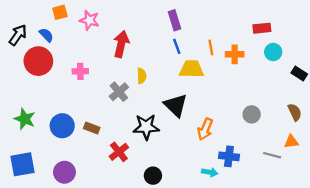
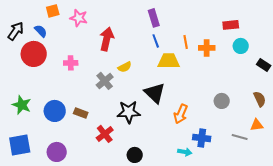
yellow semicircle: (142, 76) -> (125, 67), turned 64

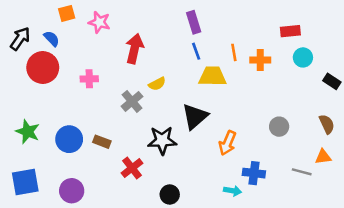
black triangle: (155, 93) -> (195, 117), turned 35

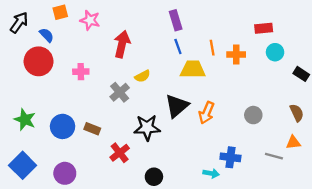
black arrow: (20, 39) -> (19, 22), moved
orange arrow: (228, 143) -> (206, 113), moved
blue square: (25, 182) -> (23, 165), turned -35

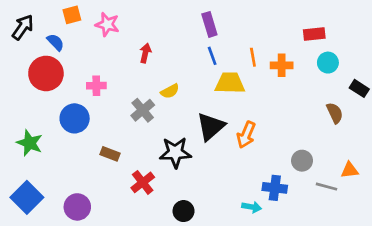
red arrow: (122, 44) -> (145, 53), size x0.6
brown semicircle: (297, 113) -> (335, 113), moved
gray circle: (253, 115) -> (302, 161), moved
blue circle: (63, 126) -> (75, 118), moved

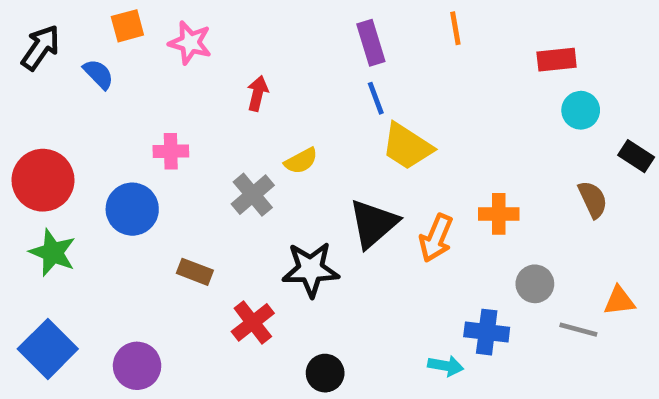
orange line: (253, 57) -> (455, 28), moved
orange cross: (282, 65) -> (499, 214), moved
red circle: (46, 73) -> (43, 180), moved
yellow trapezoid: (230, 83) -> (407, 146), turned -148

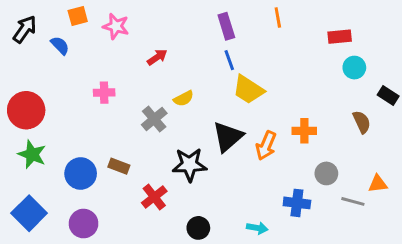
red arrow: (258, 93) -> (157, 57), turned 42
blue circle: (132, 209) -> (81, 173), moved
cyan arrow: (446, 366) -> (257, 228), moved

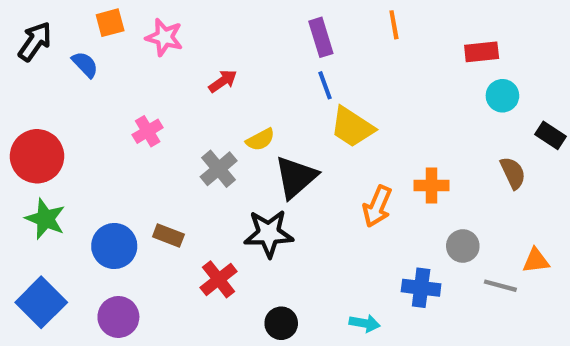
pink cross: (104, 93) -> (148, 131), turned -30
black triangle: (228, 137) -> (296, 177), moved

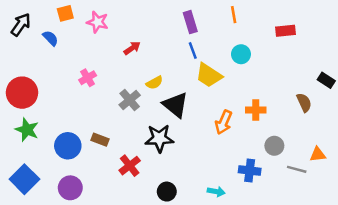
cyan circle: (502, 96) -> (241, 54), moved
black triangle: (296, 177) -> (175, 105), turned -40

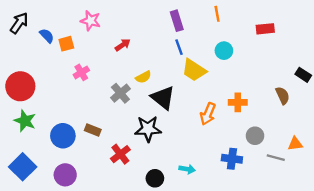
orange square: (65, 13) -> (66, 44), moved
cyan arrow: (216, 192) -> (187, 169), moved

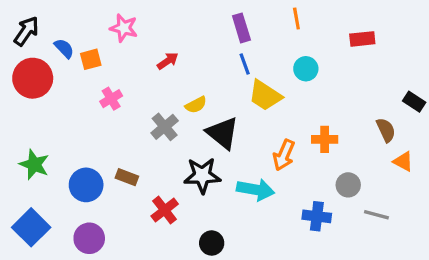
red circle: (20, 86) -> (33, 78), moved
orange triangle: (295, 144) -> (403, 161), moved, turned 35
cyan arrow: (187, 169) -> (256, 190), moved, size x1.6

